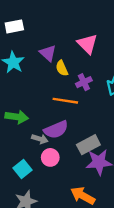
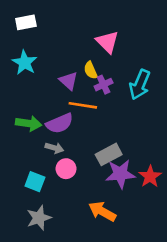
purple triangle: (48, 53) -> (69, 81), moved
yellow semicircle: (62, 68) -> (91, 70), moved
purple semicircle: (56, 130) -> (60, 123), moved
cyan square: (22, 169) -> (35, 182), turned -30

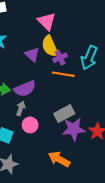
pink triangle: (107, 42) -> (47, 21), moved
yellow semicircle: (91, 70) -> (50, 46), size x1.5
orange line: (83, 105) -> (63, 74), moved
gray arrow: (54, 148) -> (21, 108), turned -88

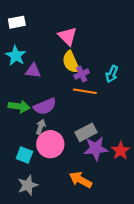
purple triangle: (32, 55) -> (33, 71), moved, turned -35
cyan arrow: (89, 58) -> (112, 74), size x0.7
pink circle: (30, 125) -> (50, 144), size x1.6

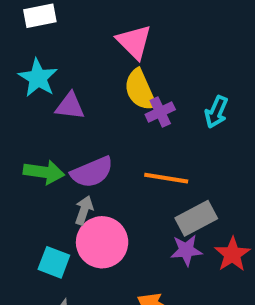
orange line: (85, 91) -> (166, 178), moved
gray rectangle: (86, 132) -> (196, 218), moved
purple star: (96, 148) -> (186, 250), size x0.7

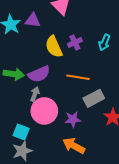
yellow semicircle: (140, 90) -> (54, 47), moved
purple triangle: (70, 106) -> (33, 20), moved
purple star: (186, 250) -> (73, 119), moved
cyan square: (54, 262) -> (21, 132), moved

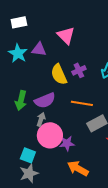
green arrow: (14, 74) -> (21, 100), turned 96
purple star: (73, 119) -> (67, 143), moved

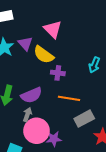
purple triangle: (39, 49) -> (25, 44), turned 42
purple cross: (79, 70) -> (58, 73), moved, turned 32
yellow semicircle: (59, 74) -> (44, 55), moved, turned -30

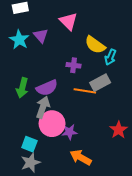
yellow semicircle: (44, 55) -> (95, 45), moved
gray arrow: (27, 115) -> (43, 107), size x1.5
gray rectangle: (84, 119) -> (100, 83), moved

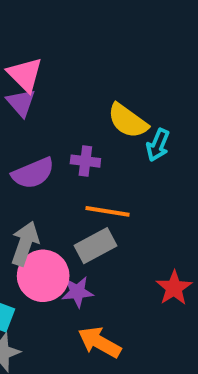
pink triangle: (68, 21) -> (25, 74), moved
gray rectangle: (100, 83) -> (95, 246), moved
purple semicircle: (47, 88) -> (33, 173), moved

